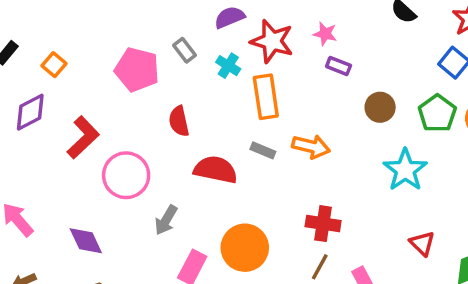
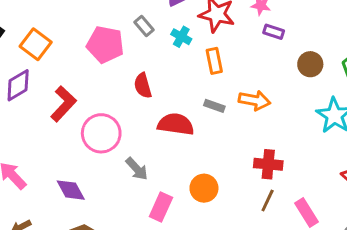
orange square: (54, 65) -> (36, 44), size x1.5
orange rectangle: (266, 97) -> (214, 61), size x0.7
gray arrow: (166, 220) -> (137, 169), turned -70
orange circle: (245, 248) -> (204, 188), size x0.7

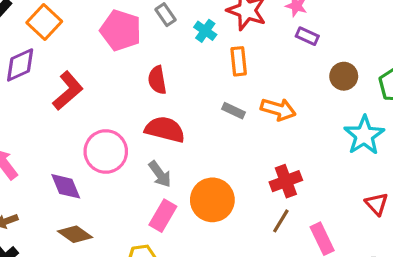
red semicircle: (176, 124) -> (165, 129), moved
pink circle: (101, 133) -> (106, 151), moved
red cross: (268, 164) -> (286, 181), turned -32
gray arrow: (137, 169) -> (160, 174), moved
orange circle: (204, 188) -> (212, 200), size x1.4

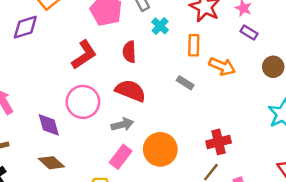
cyan cross: (205, 31) -> (160, 26), moved
red L-shape: (68, 91) -> (84, 55), moved
orange arrow: (278, 109) -> (222, 66), moved
gray arrow: (160, 174) -> (122, 124), turned -75

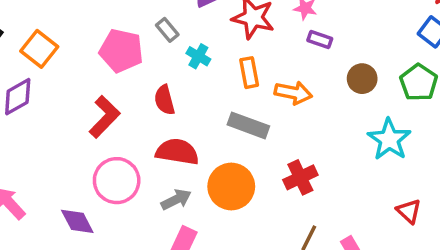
gray rectangle: (185, 83) -> (248, 125), size x1.6
red cross: (219, 142) -> (300, 177), moved
orange circle: (160, 149) -> (231, 186), moved

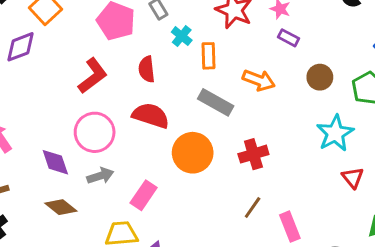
orange rectangle: (249, 73) -> (208, 56), moved
gray arrow: (176, 200) -> (100, 176), moved
red triangle: (409, 211) -> (353, 178), moved

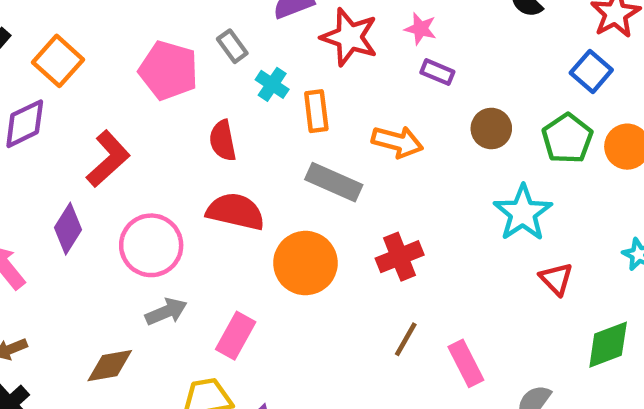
red L-shape: (93, 76) -> (108, 159), moved
purple diamond: (55, 162) -> (68, 229), moved, turned 56
brown diamond: (61, 207) -> (110, 366), turned -44

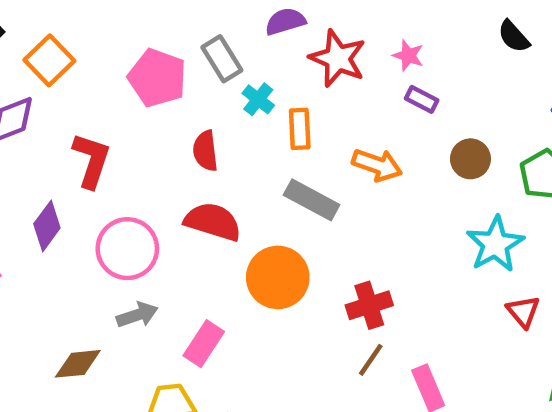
gray rectangle: (232, 46) -> (222, 59), size x1.4
red L-shape: (108, 159) -> (91, 160), turned -34
red cross: (400, 257) -> (369, 305), moved

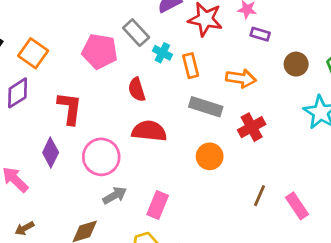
orange circle: (278, 277) -> (210, 156), moved, size x0.7
red cross: (369, 305) -> (252, 127), moved

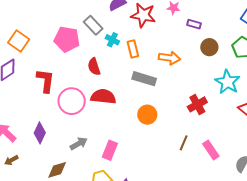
purple rectangle: (260, 34) -> (194, 24), moved
red cross: (252, 127) -> (197, 104), moved
purple diamond: (51, 153) -> (40, 133), moved
pink circle: (101, 157) -> (72, 101), moved
brown arrow: (24, 228) -> (11, 160), moved

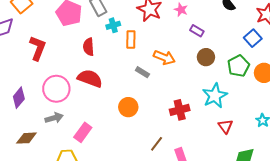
cyan cross: (112, 40) -> (113, 25), turned 32
gray rectangle: (144, 79) -> (142, 72), moved, size x0.6
pink circle: (72, 101) -> (56, 89), moved

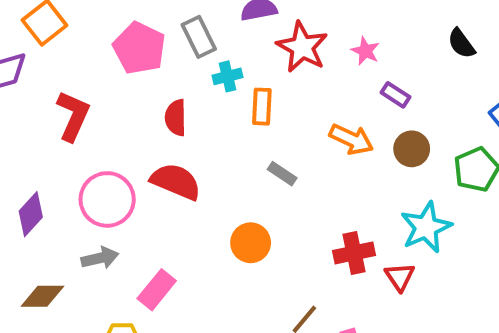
orange arrow: (164, 57) -> (351, 139), moved
red triangle: (225, 126) -> (400, 277), moved

